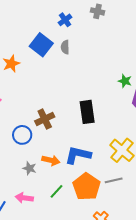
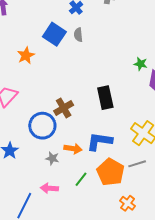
blue circle: (22, 135) -> (42, 126), size x1.4

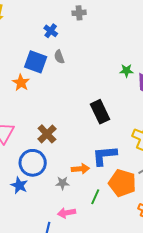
orange star: (26, 55) -> (21, 83), moved
brown cross: (64, 108) -> (47, 134), moved
blue circle: (42, 126) -> (33, 163), moved

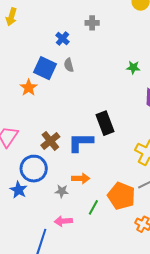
green star: (126, 71) -> (133, 67), moved
blue L-shape: (104, 156) -> (81, 142), moved

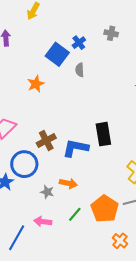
blue square: (45, 68) -> (57, 54), moved

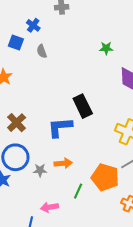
blue square: (57, 54) -> (16, 43), size x0.7
brown cross: (46, 140) -> (17, 123), moved
gray star: (47, 192) -> (40, 170), moved

